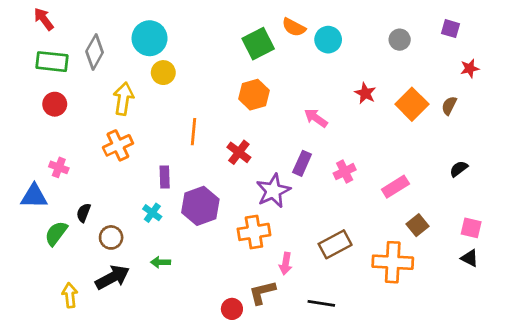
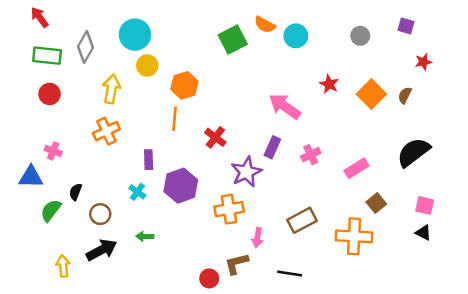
orange hexagon: (254, 95) -> (184, 85), moved
pink arrow: (316, 118) -> (285, 106), size x1.5
black semicircle: (459, 169) -> (413, 152), size x2.0

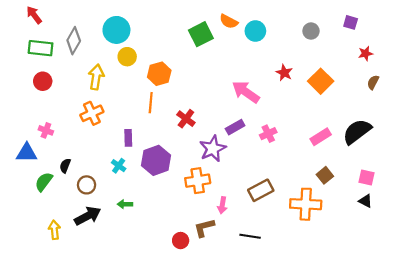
brown semicircle: (405, 95) -> (373, 82), moved
purple rectangle: (272, 147) -> (235, 127), turned 36
pink rectangle: (357, 168) -> (321, 137), moved

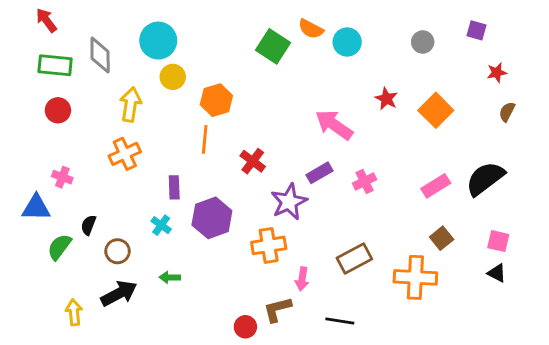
green square: (201, 34) -> (273, 46), turned -30
gray diamond: (74, 41) -> (100, 55), turned -30

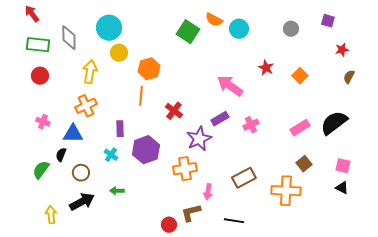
orange square: (436, 110) -> (300, 76), size x0.7
blue triangle: (36, 208) -> (73, 134), moved

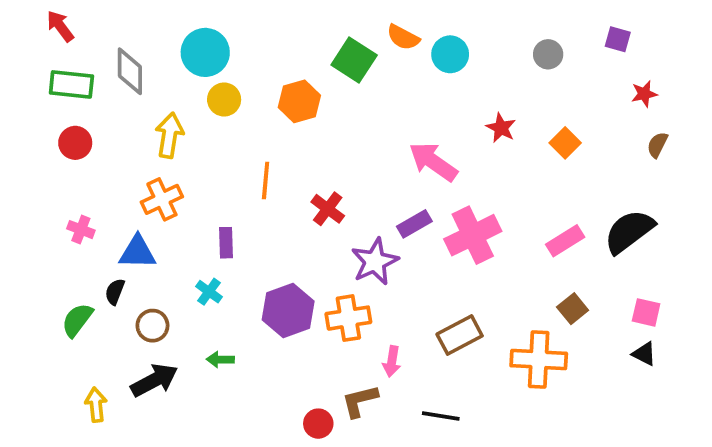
orange hexagon: (149, 69) -> (299, 101), moved
pink cross: (251, 125) -> (473, 235), size x1.8
purple hexagon: (146, 150) -> (288, 311), moved

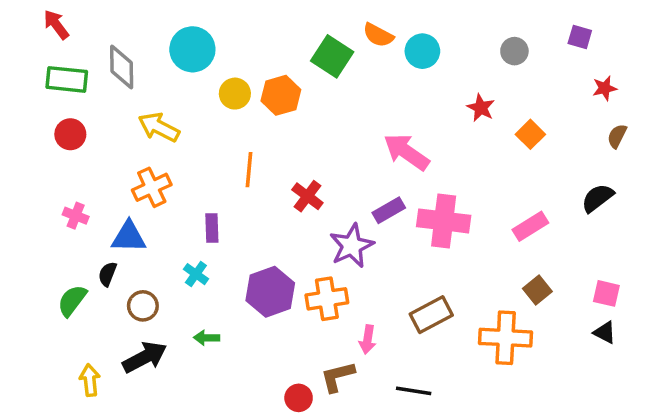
yellow circle: (224, 100) -> (235, 94), moved
red star: (501, 128) -> (481, 108), moved
yellow arrow: (169, 135) -> (159, 127), turned -72
black semicircle: (629, 231) -> (598, 198), moved, size x0.7
pink cross: (473, 235) -> (444, 221), turned 33

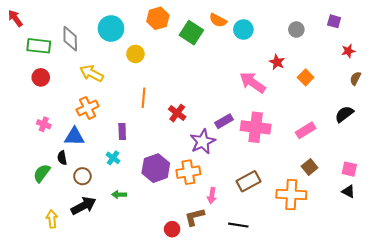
red arrow: (56, 25) -> (15, 18), moved
orange hexagon: (281, 95) -> (158, 18), moved
pink arrow: (406, 152) -> (253, 82), moved
black semicircle: (107, 274) -> (62, 158), turned -32

